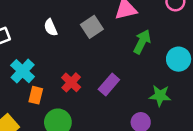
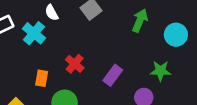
cyan cross: (23, 71) -> (34, 33), moved
purple rectangle: (109, 84) -> (113, 75), moved

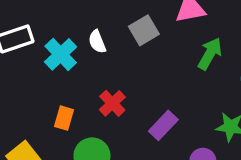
white semicircle: (52, 13) -> (97, 42), moved

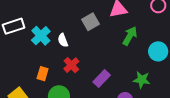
white semicircle: (97, 42) -> (63, 40), moved

